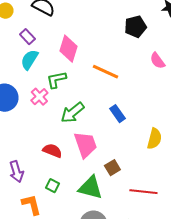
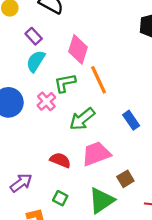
orange line: (105, 72) -> (99, 80), moved, turned 40
pink trapezoid: (85, 145) -> (96, 154), turned -92
purple arrow: (16, 172) -> (21, 183), turned -110
green triangle: (90, 188) -> (101, 200), turned -48

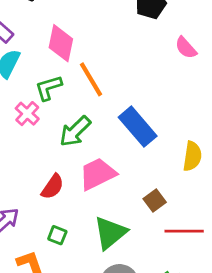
blue rectangle: (131, 120) -> (138, 127), size x1.6
red semicircle: (60, 160) -> (53, 187), turned 108
brown square: (125, 179) -> (155, 200), moved

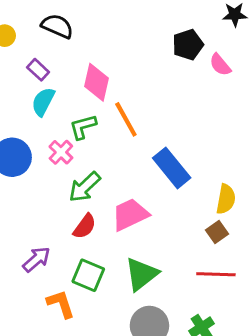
pink semicircle: (186, 48) -> (220, 65), moved
green arrow: (75, 131) -> (85, 187), moved
brown square: (155, 200) -> (217, 232), moved
green square: (57, 235) -> (88, 275), size x1.6

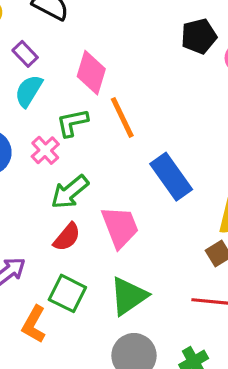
pink trapezoid: (130, 215) -> (120, 227), turned 90
orange L-shape: (61, 304) -> (34, 324), turned -136

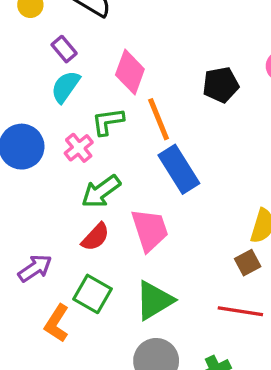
black pentagon: (199, 36) -> (221, 85), moved
blue rectangle: (171, 177) -> (179, 169), moved

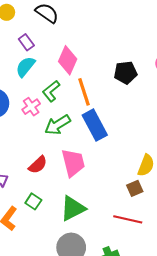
green L-shape: (108, 122) -> (51, 91), turned -35
green arrow: (101, 191) -> (58, 125), moved
green square: (93, 294) -> (33, 201), size x0.7

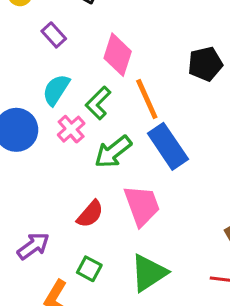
cyan semicircle: (25, 67) -> (56, 90), moved

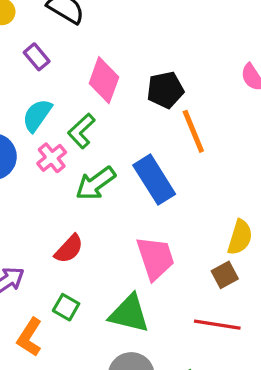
black pentagon: (205, 64) -> (165, 90), moved
orange line: (147, 99) -> (193, 131), moved
pink trapezoid: (142, 205) -> (155, 258), moved
green triangle: (149, 273) -> (129, 314), turned 45

